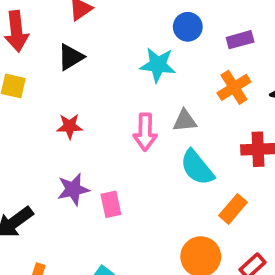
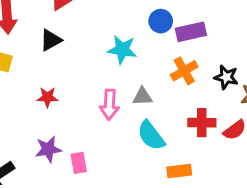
blue circle: (188, 27) -> (161, 21), moved
purple rectangle: (240, 40) -> (191, 32), size x1.4
orange rectangle: (233, 209) -> (179, 171), turned 40

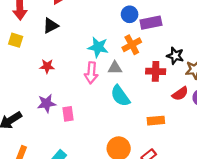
cyan star: (122, 50) -> (98, 47), moved
orange cross: (184, 71) -> (132, 45), moved
red cross: (202, 123) -> (156, 71), moved
orange rectangle: (179, 171) -> (156, 121), moved

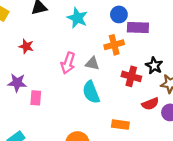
cyan star: (98, 47) -> (77, 18), moved

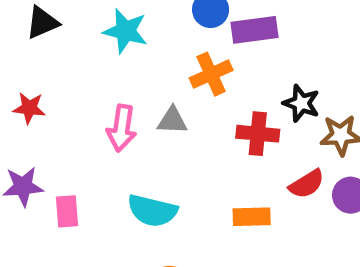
cyan semicircle: (91, 92) -> (152, 211), moved, turned -45
orange rectangle: (120, 125) -> (252, 217), moved

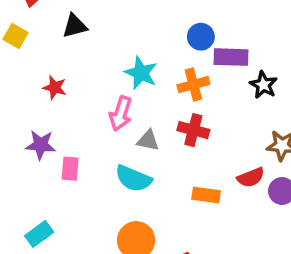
cyan star: (125, 31) -> (141, 73), moved
black star: (301, 103) -> (263, 85), moved
gray triangle: (172, 121) -> (148, 141), moved
red cross: (258, 134) -> (193, 130), moved

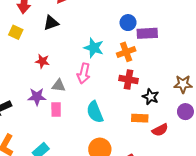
black star: (263, 85) -> (151, 97), moved
gray triangle: (148, 141) -> (59, 86), moved
red semicircle: (251, 177) -> (160, 130), moved
cyan semicircle: (133, 179) -> (95, 112), turned 50

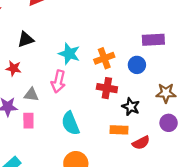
black triangle: (51, 23) -> (26, 39), moved
blue circle: (128, 23) -> (137, 65), moved
purple rectangle: (147, 33) -> (153, 40), moved

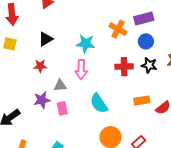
purple rectangle: (153, 40) -> (144, 19), moved
orange cross: (104, 58) -> (118, 29), moved, turned -30
black star: (131, 107) -> (149, 65), moved

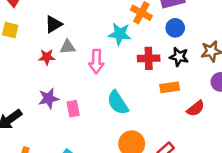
cyan star: (86, 44) -> (120, 34), moved
gray triangle: (60, 85) -> (68, 47), moved
orange rectangle: (142, 101) -> (170, 87), moved

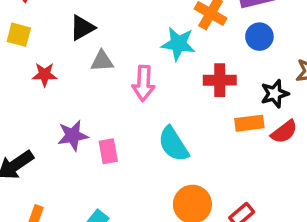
red star: (47, 57) -> (45, 75), moved
black star: (179, 57) -> (275, 94), moved, turned -30
red semicircle: (196, 108) -> (284, 132), moved

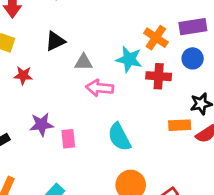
gray triangle: (102, 61) -> (84, 62), moved
red cross: (220, 80) -> (159, 76), moved
pink arrow: (143, 83) -> (100, 88), turned 88

